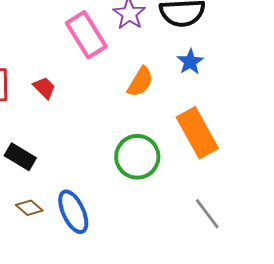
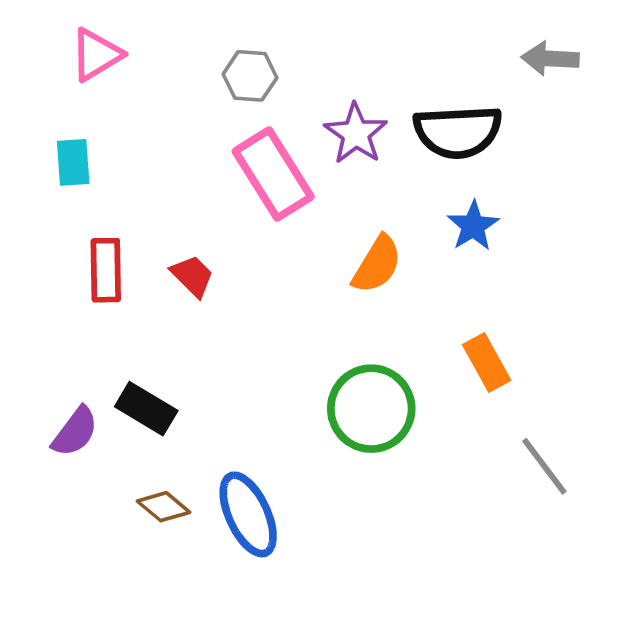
orange rectangle: (197, 133) -> (487, 362), size x0.6
gray line: (207, 214) -> (544, 466), moved

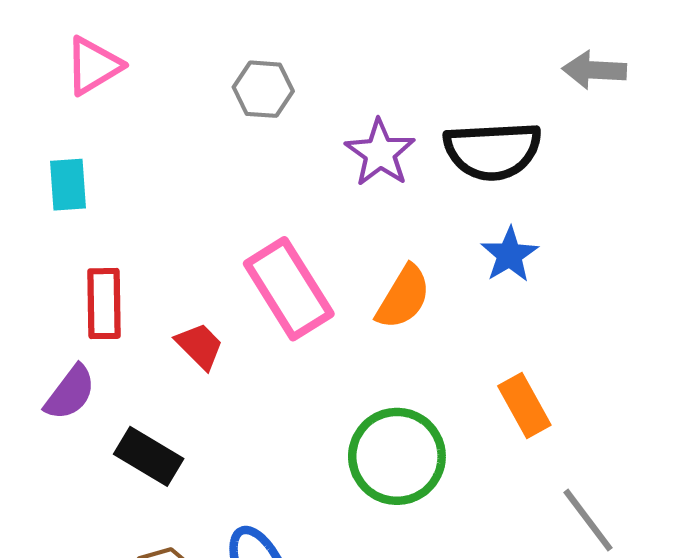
pink rectangle: (273, 174) -> (289, 289), moved
red trapezoid: (192, 276) -> (200, 346), moved
purple semicircle: (75, 432) -> (70, 393), moved

